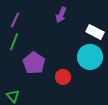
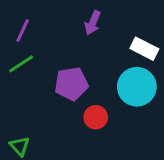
green line: (14, 42) -> (21, 64), turned 36
purple pentagon: (34, 63) -> (71, 84), moved, turned 30

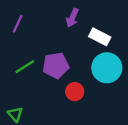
white rectangle: (144, 49) -> (100, 37), moved
green line: (21, 64) -> (25, 67), moved

